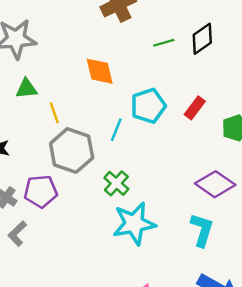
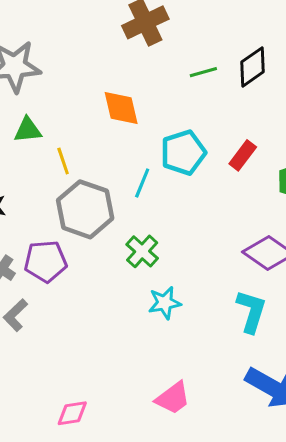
cyan star: (134, 223) -> (165, 303), size x0.6

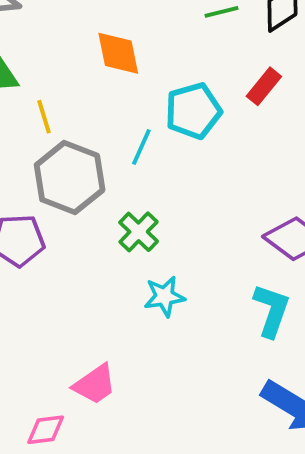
red rectangle: (243, 155) -> (264, 86), moved
pink trapezoid: (173, 398) -> (95, 384), moved

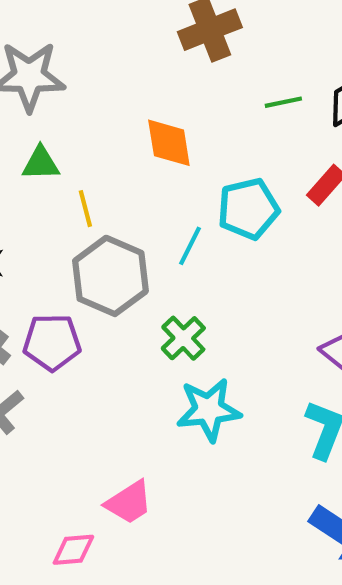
cyan star: (164, 296) -> (209, 410), size x1.4

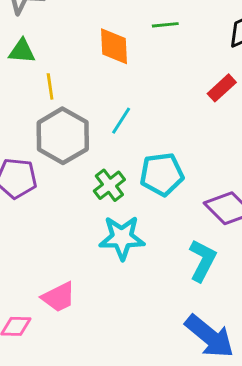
green line: (283, 102) -> (165, 25), moved
cyan pentagon: (248, 209) -> (162, 174), moved

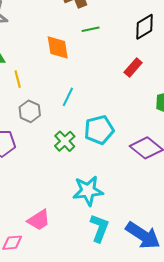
gray hexagon: (63, 136) -> (30, 111), size x0.6
cyan star: (122, 238) -> (88, 191), moved
cyan L-shape: (202, 260) -> (99, 228), moved

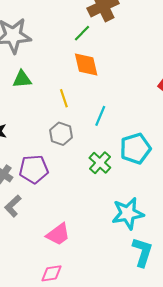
green line: (91, 29) -> (82, 33), moved, turned -30
yellow line: (18, 79) -> (64, 98), moved
pink trapezoid: (39, 220) -> (58, 234), moved

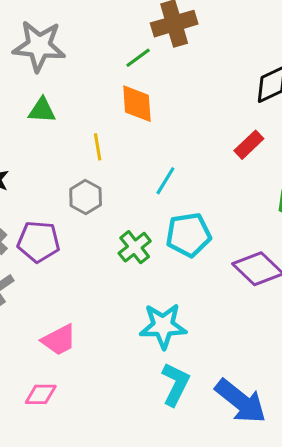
cyan line: (100, 116) -> (165, 181), moved

